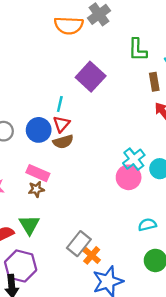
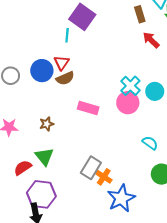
cyan line: (60, 104) -> (67, 35), moved
pink rectangle: (38, 173) -> (88, 108), moved
cyan semicircle: (147, 225) -> (150, 143), turned 56

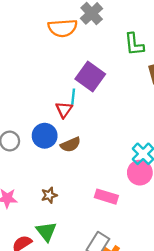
red triangle: (62, 63) -> (64, 110), moved
pink rectangle: (88, 108) -> (106, 197), moved

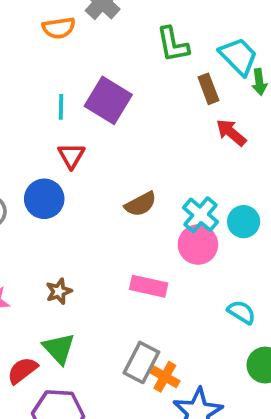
orange semicircle: (63, 28) -> (59, 28), size x0.7
cyan line: (73, 97) -> (61, 107), moved
brown semicircle: (70, 145) -> (141, 204), moved

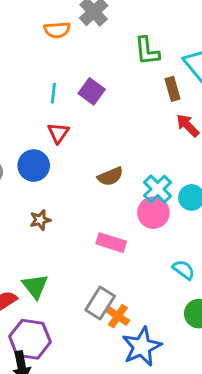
purple square: (108, 100) -> (92, 91), size x0.7
brown star: (59, 291) -> (40, 220), moved

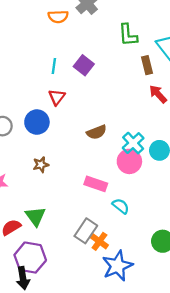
cyan semicircle: (184, 270) -> (121, 206), moved

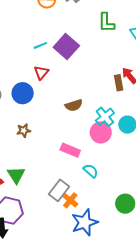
purple square: (84, 65) -> (66, 47), size x1.4
brown rectangle: (147, 65) -> (119, 83), moved
cyan line: (54, 66) -> (40, 45), turned 56

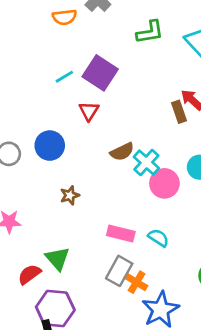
green L-shape: (106, 23) -> (150, 32), turned -90
red triangle: (41, 73) -> (89, 111), moved
cyan cross: (105, 117) -> (146, 162), moved
brown star: (24, 130) -> (70, 195), moved
pink rectangle: (70, 150) -> (121, 233), moved

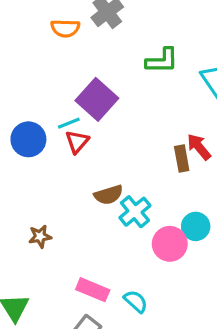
cyan line: (64, 77) -> (69, 123), moved
blue circle: (50, 146) -> (28, 139), moved
pink circle: (164, 183) -> (170, 244), moved

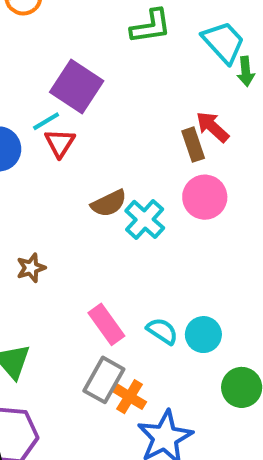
cyan circle: (196, 226) -> (203, 335), moved
pink circle: (170, 244) -> (205, 197), moved
pink rectangle: (93, 290) -> (106, 324), turned 40

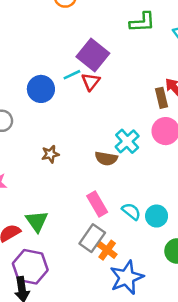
red triangle: (60, 143) -> (91, 82), moved
brown semicircle: (109, 203) -> (106, 158), moved, turned 30
brown star: (31, 268) -> (50, 154), moved

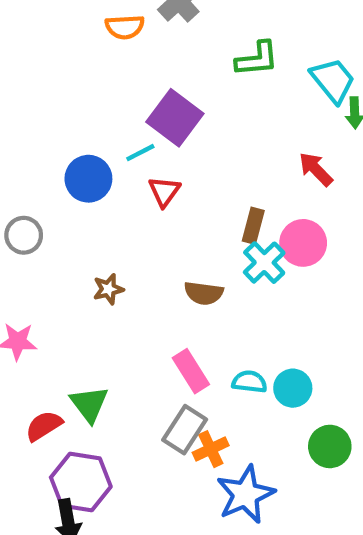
red triangle: (91, 82) -> (164, 191), moved
brown rectangle: (162, 98) -> (253, 226), moved, turned 30
cyan cross: (127, 141) -> (264, 263), moved
cyan semicircle: (131, 211) -> (249, 382), turned -30
orange cross: (107, 250) -> (211, 449), turned 30

